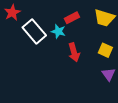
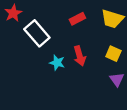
cyan star: (58, 31) -> (57, 63), moved

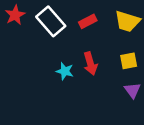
white rectangle: (37, 33) -> (51, 21), moved
yellow square: (113, 54) -> (129, 61), turned -35

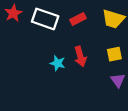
white rectangle: (51, 21) -> (45, 19), turned -30

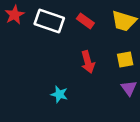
red rectangle: (78, 19) -> (85, 21), turned 63
cyan star: (58, 63) -> (59, 94), moved

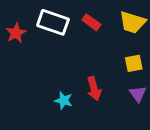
red star: (15, 15) -> (16, 33), moved
red arrow: (88, 62) -> (94, 89), moved

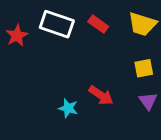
red arrow: (94, 89) -> (101, 95), turned -40

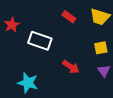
white rectangle: (57, 24) -> (40, 41), moved
cyan star: (68, 108) -> (28, 83), moved, size x1.5

